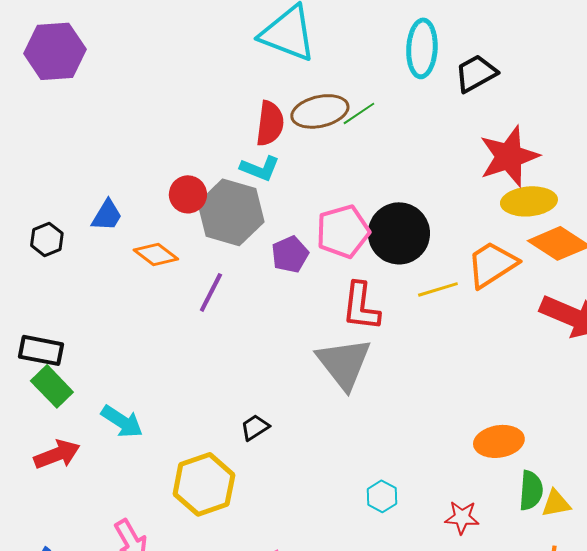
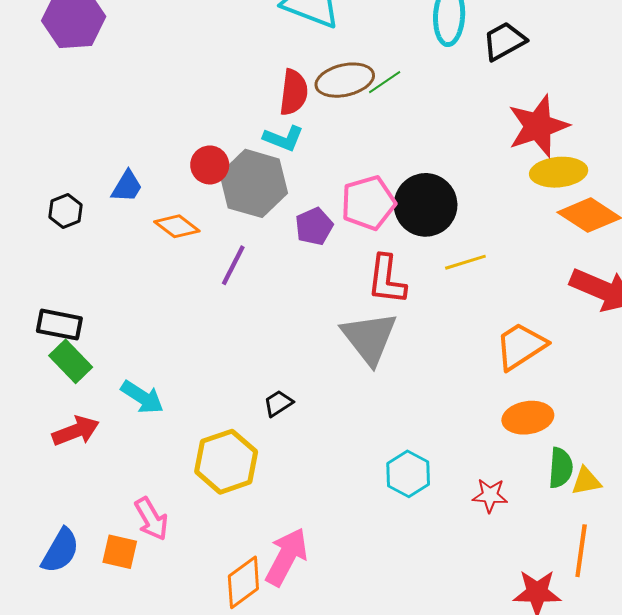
orange trapezoid: (492, 264) -> (521, 346), moved
cyan hexagon: (382, 496) -> (408, 474), size x1.4

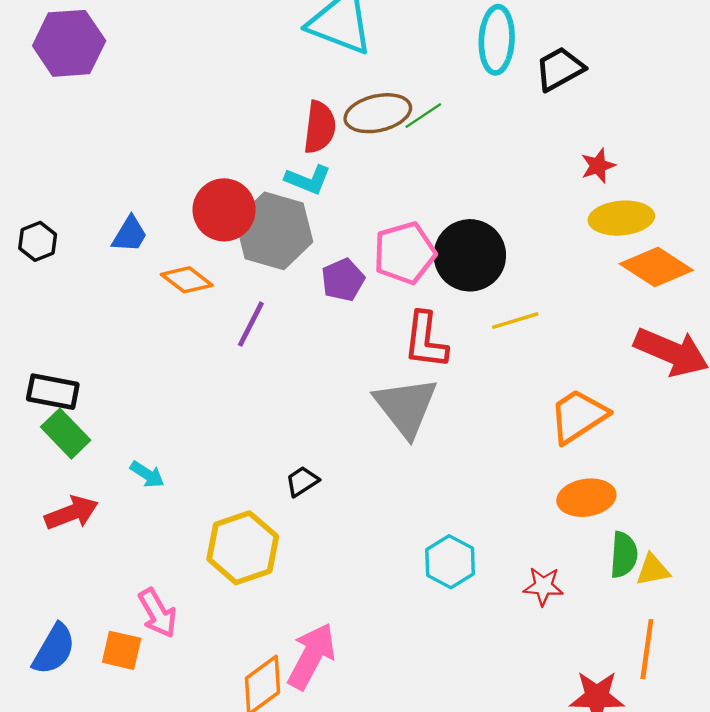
red star: (538, 126) -> (598, 166), size x0.5
red circle: (210, 165) -> (224, 210), size x1.4
black hexagon: (65, 211) -> (38, 241), moved
cyan arrow: (142, 397) -> (147, 474), size x0.7

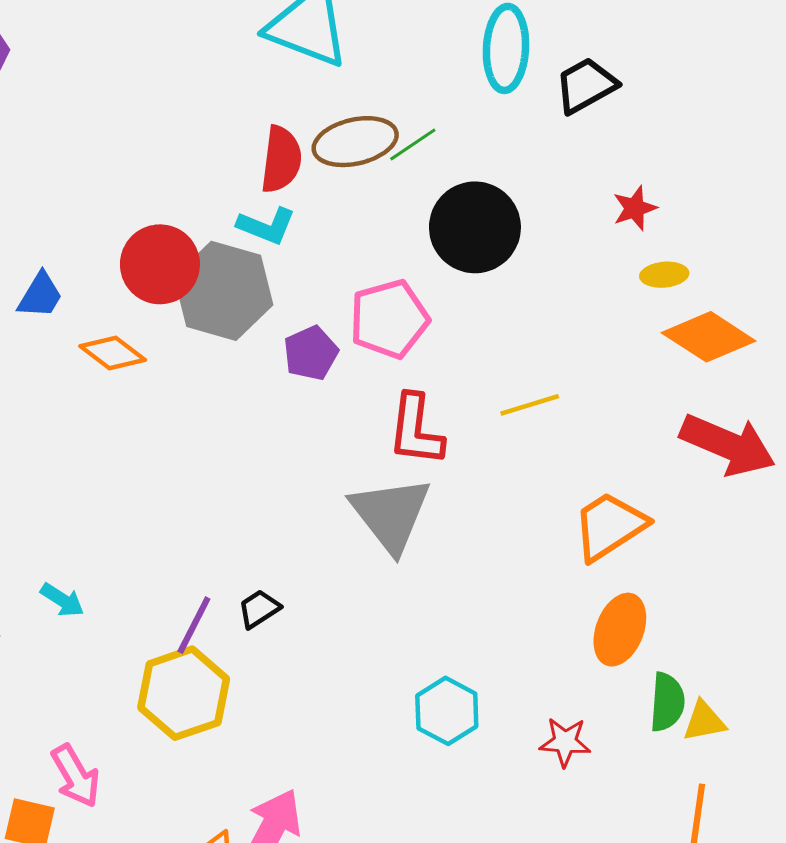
yellow ellipse: (621, 218) -> (664, 275), size x0.6
black circle: (470, 255) -> (475, 227), moved
purple line: (251, 324) -> (194, 625), moved
orange ellipse: (586, 498) -> (620, 630), turned -60

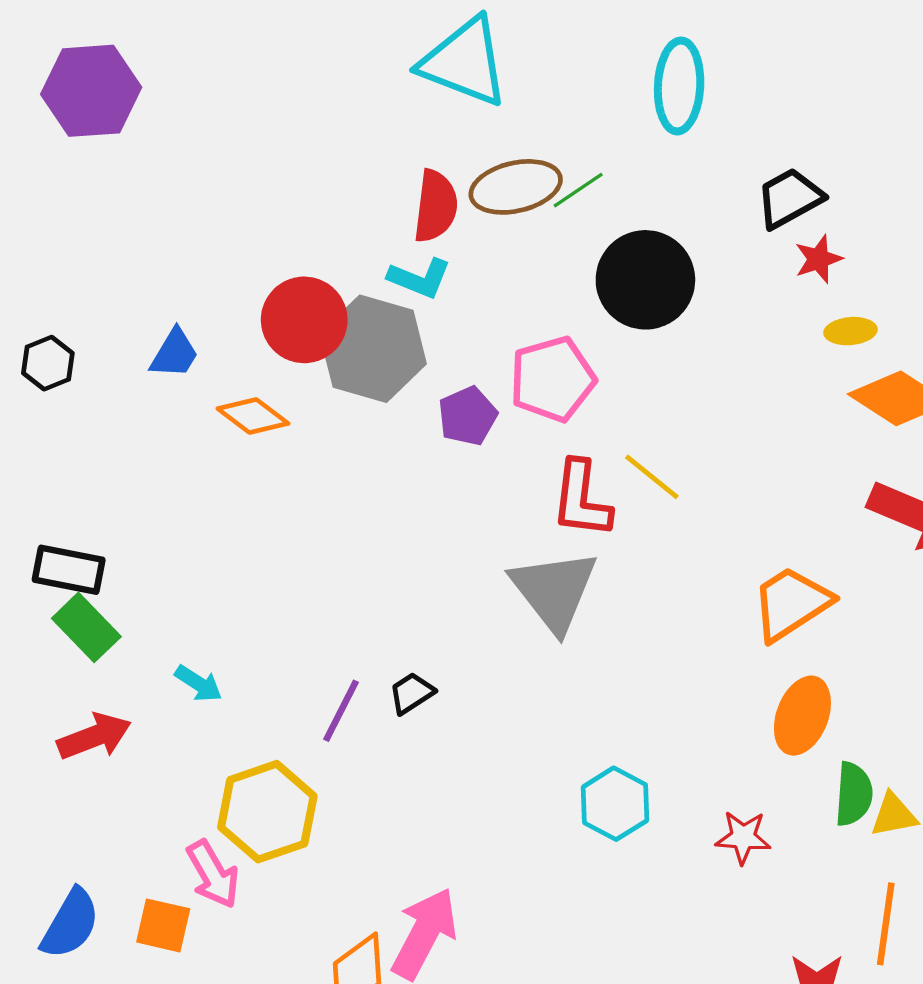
black trapezoid: (586, 85) -> (790, 198), moved
yellow line: (530, 405) -> (652, 477), moved, turned 56
yellow hexagon: (184, 693) -> (267, 812), moved

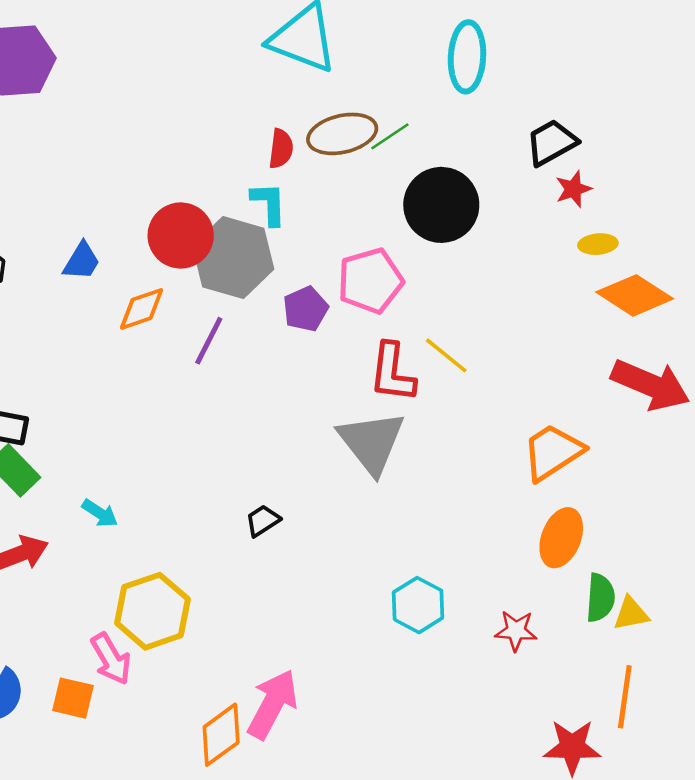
red semicircle: (436, 206) -> (281, 149), size x0.7
cyan L-shape: (420, 278) -> (269, 204), turned -114
orange diamond: (253, 416) -> (142, 309), turned -56
purple line: (341, 711) -> (209, 341), moved

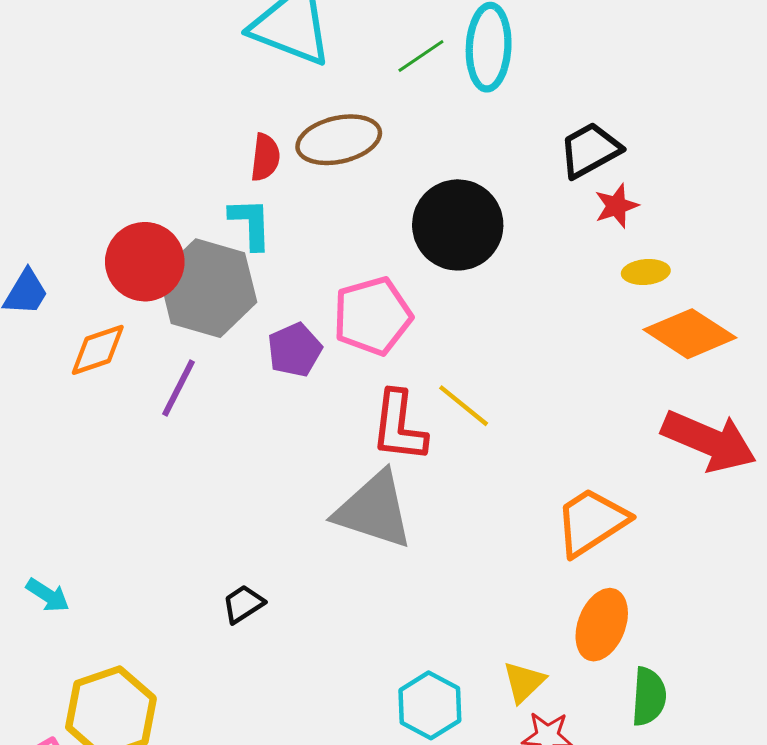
green line: (390, 136) -> (421, 56), moved
gray triangle: (372, 442) -> (374, 510), turned -34
yellow triangle: (631, 614) -> (524, 682), moved, turned -33

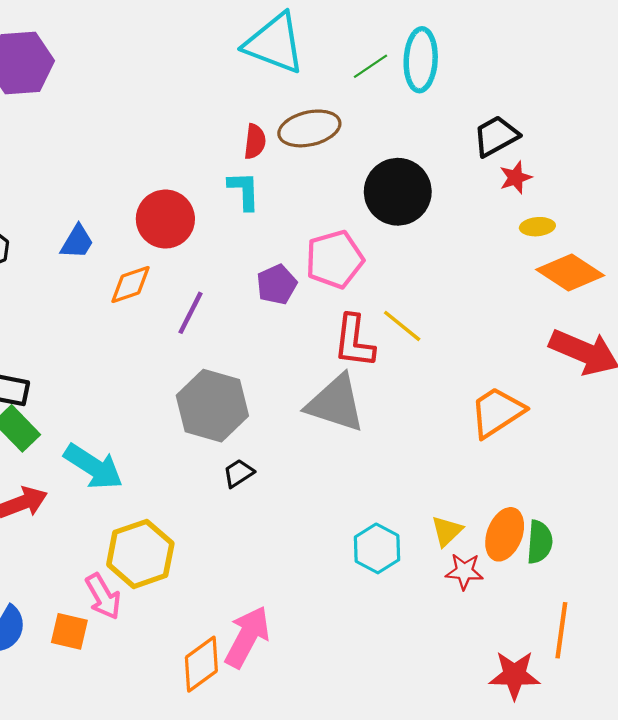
gray hexagon: (208, 288) -> (212, 406), moved
cyan arrow: (48, 595) -> (93, 467), size x1.8
orange ellipse: (602, 625) -> (505, 534), moved

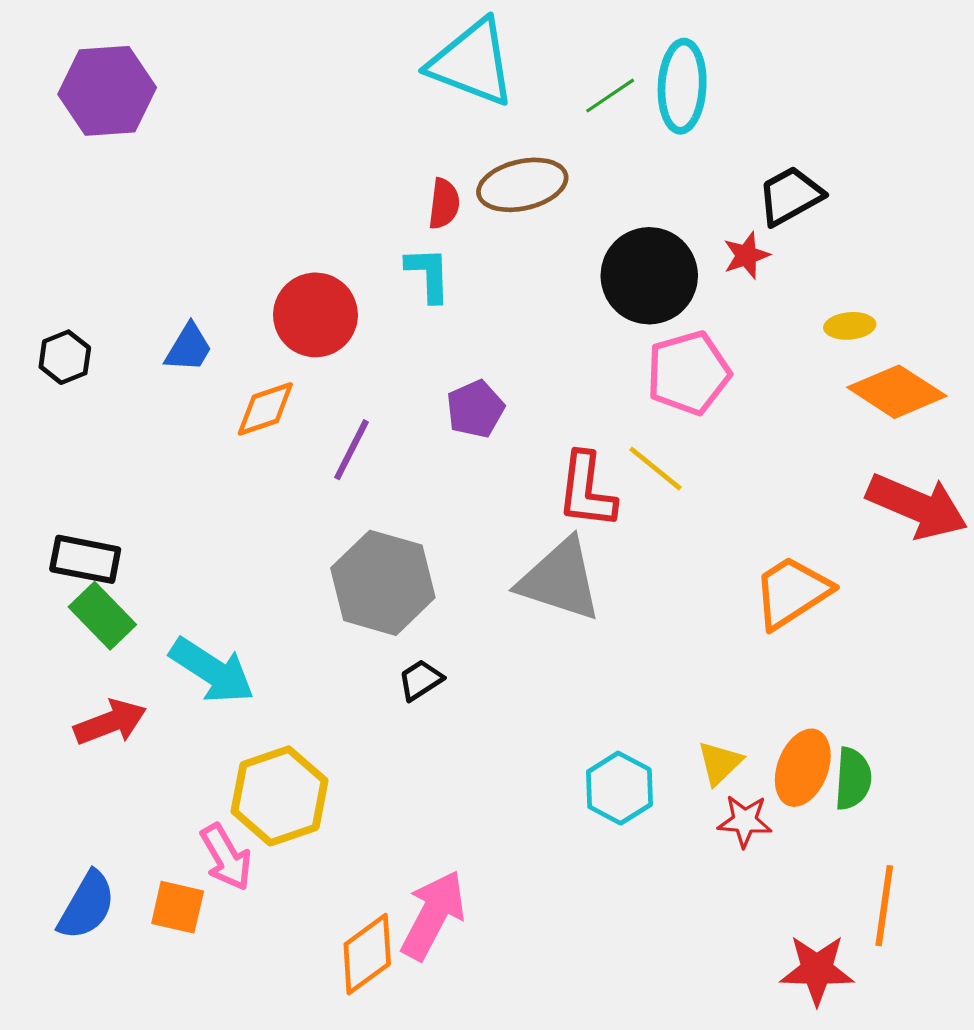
red star: (516, 178) -> (746, 255), moved
pink pentagon: (334, 259) -> (688, 373), moved

